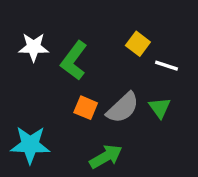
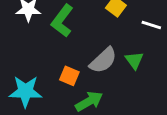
white line: (167, 66) -> (151, 25), moved
orange square: (86, 108) -> (69, 76), moved

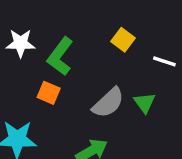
orange square: (69, 76) -> (49, 93), moved

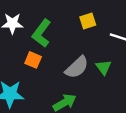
yellow square: (123, 40) -> (88, 21), turned 35

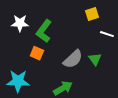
yellow square: (88, 21) -> (92, 14), moved

